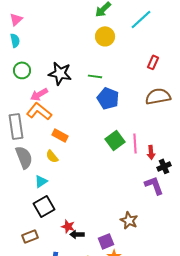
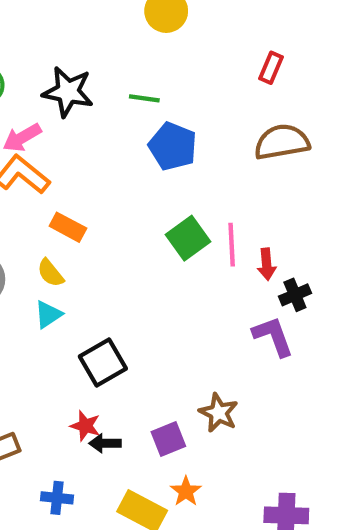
cyan triangle: (41, 181) -> (48, 314), moved
black square: (44, 206) -> (103, 363), moved
purple square: (106, 241) -> (168, 439), moved

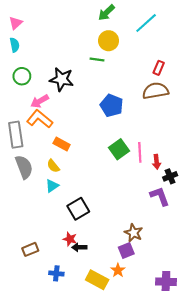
green line: (144, 98) -> (97, 59), moved
brown semicircle: (282, 142) -> (155, 91), moved
purple square: (168, 439) -> (126, 250), moved

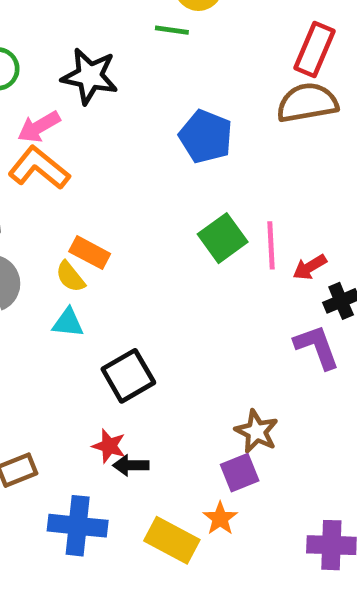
red rectangle: (159, 68) -> (314, 50), size x1.5
orange rectangle: (62, 144) -> (90, 253), moved
red arrow: (157, 162) -> (310, 267), turned 64
cyan triangle: (52, 186) -> (68, 323), turned 40
blue cross: (56, 273) -> (78, 526), size x1.6

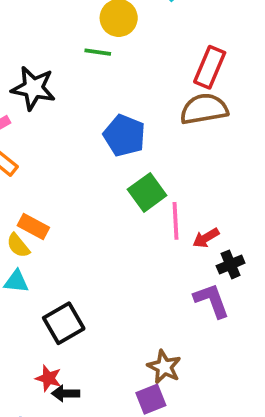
green square: (223, 238) -> (147, 192), moved

